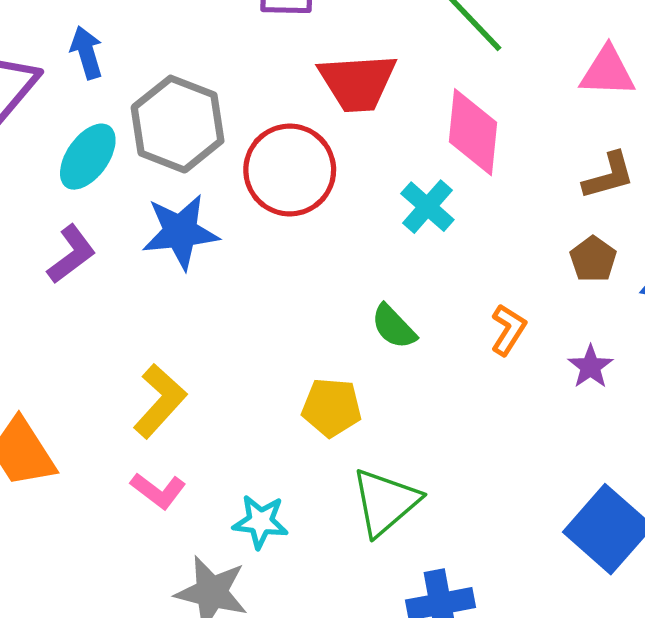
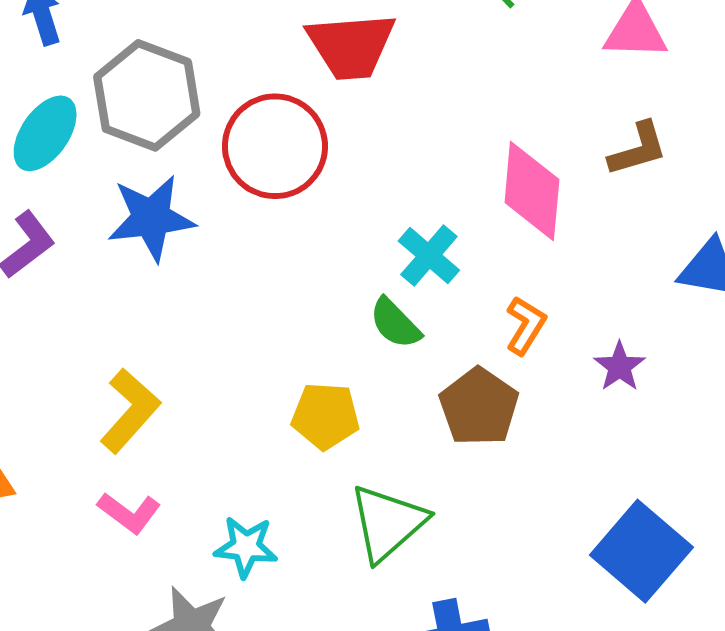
pink diamond: (473, 132) -> (532, 191), moved
cyan cross: (427, 207) -> (429, 256), moved
brown pentagon: (593, 259) -> (479, 407), moved, size x1.5

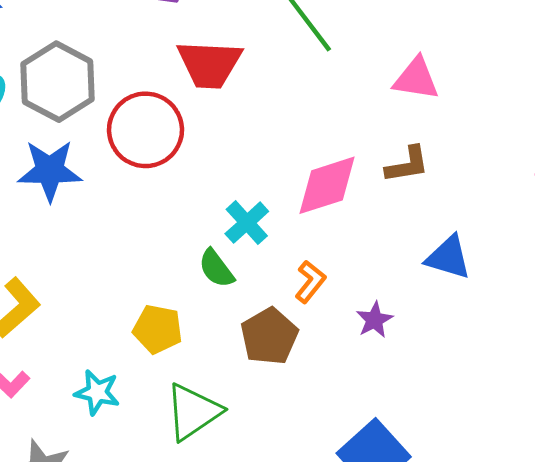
pink diamond: (532, 191) -> (327, 185), turned 60
cyan star: (246, 547) -> (97, 392), moved

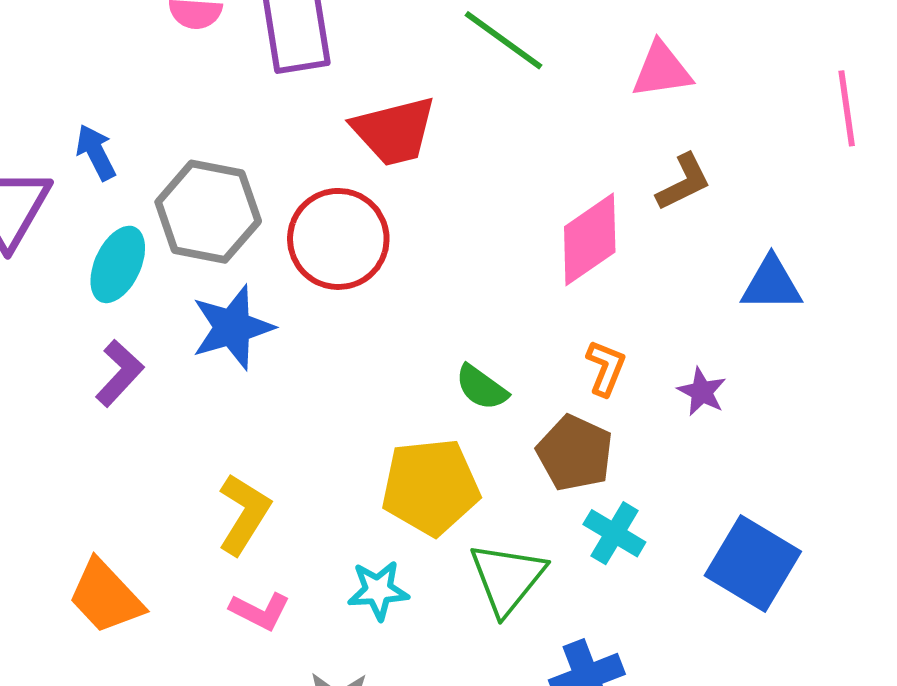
cyan cross: (247, 223) -> (614, 533), moved
yellow pentagon: (158, 329) -> (431, 487), size x1.5

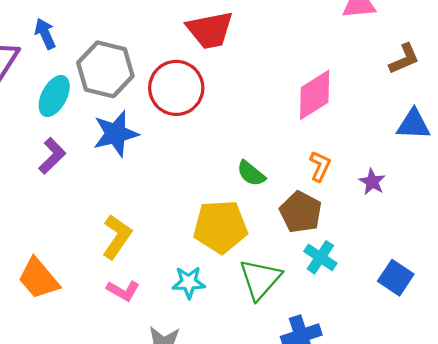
brown L-shape: (684, 182) -> (404, 59), moved
blue square: (753, 563) -> (396, 278), size x0.7

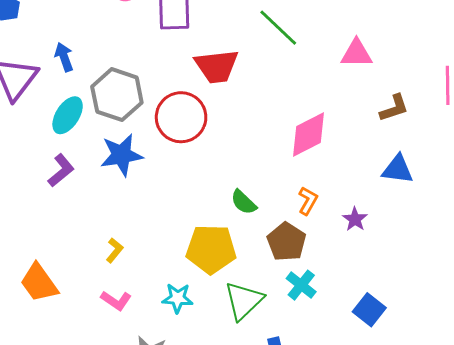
yellow L-shape: (117, 237) -> (115, 250), size x0.6

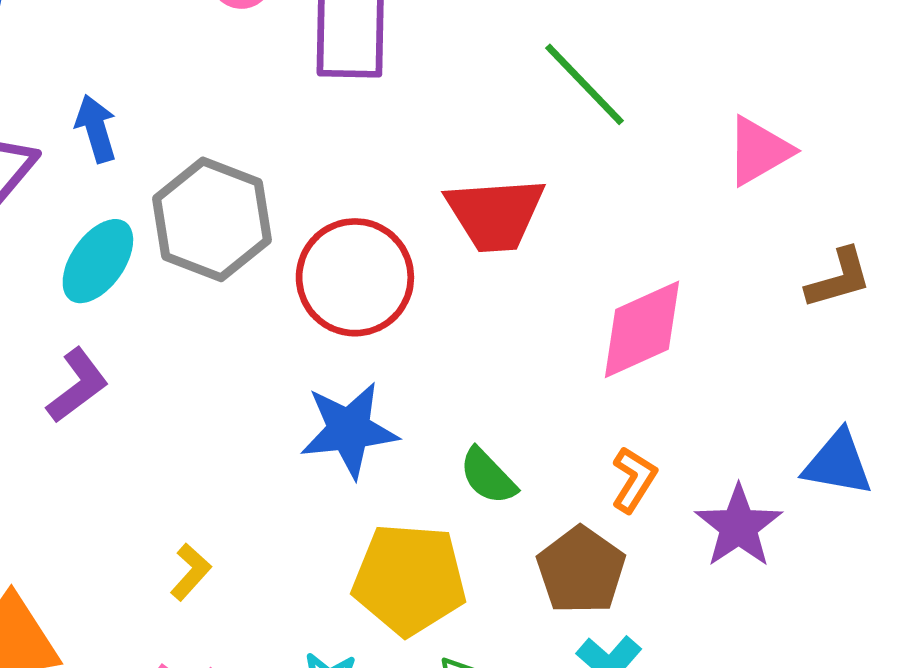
pink triangle: (356, 53) -> (759, 151), turned -32
red trapezoid: (217, 66) -> (495, 214), moved
blue star: (121, 155) -> (349, 430), moved
blue triangle: (398, 169) -> (838, 463), moved
purple star: (355, 219) -> (739, 526), size x1.5

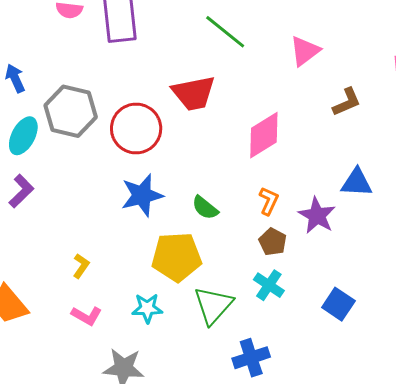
brown pentagon: (581, 570) -> (273, 242), moved, size x0.7

